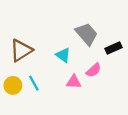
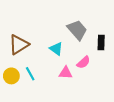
black rectangle: (113, 48) -> (101, 42), turned -64

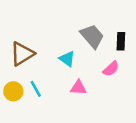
black rectangle: (101, 42) -> (121, 41), moved
pink semicircle: (83, 62) -> (111, 69), moved

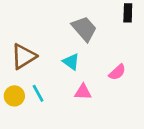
gray trapezoid: (92, 36) -> (84, 29), moved
black rectangle: (121, 41) -> (128, 13), moved

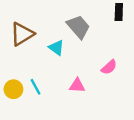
brown triangle: (24, 56) -> (22, 34), moved
cyan triangle: (71, 62) -> (56, 48), moved

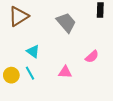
brown triangle: (22, 34) -> (19, 16), moved
cyan triangle: (56, 48) -> (33, 51), moved

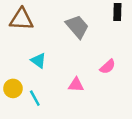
brown triangle: (19, 16) -> (21, 19), turned 35
cyan line: (30, 73) -> (35, 98), moved

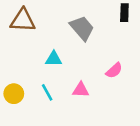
cyan triangle: (38, 61) -> (54, 59), moved, turned -35
cyan line: (35, 98) -> (47, 92), moved

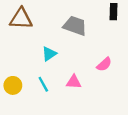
gray trapezoid: (82, 28) -> (75, 26), turned -30
cyan triangle: (54, 59) -> (49, 54), turned -35

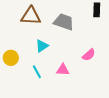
brown triangle: (21, 19) -> (31, 16), moved
yellow circle: (13, 85) -> (11, 58), moved

